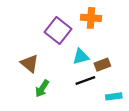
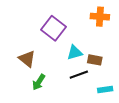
orange cross: (91, 18) -> (100, 17), moved
brown rectangle: (102, 65) -> (95, 60), turned 32

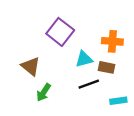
orange cross: (100, 17) -> (112, 41), moved

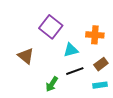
brown rectangle: (106, 67) -> (101, 64), moved, turned -48
green arrow: (44, 92) -> (52, 84), moved

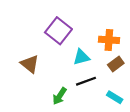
brown rectangle: (101, 64) -> (116, 64), moved
cyan rectangle: (100, 85) -> (115, 97), turned 40

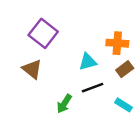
purple square: (58, 31) -> (43, 33), moved

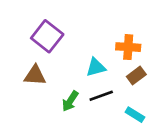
brown triangle: (32, 69) -> (35, 75), turned -35
green arrow: (64, 104) -> (70, 101), moved

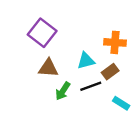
brown triangle: (35, 75) -> (48, 68), moved
brown rectangle: (136, 75) -> (110, 72), moved

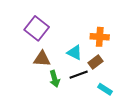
cyan triangle: (86, 61) -> (75, 53), turned 42
green arrow: (63, 91) -> (55, 79), turned -49

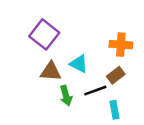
cyan triangle: (75, 53) -> (79, 64), moved
cyan rectangle: (105, 89) -> (114, 110), moved, turned 48

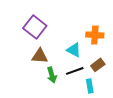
cyan triangle: (79, 64) -> (74, 50), moved
brown rectangle: (116, 75) -> (98, 65), moved

